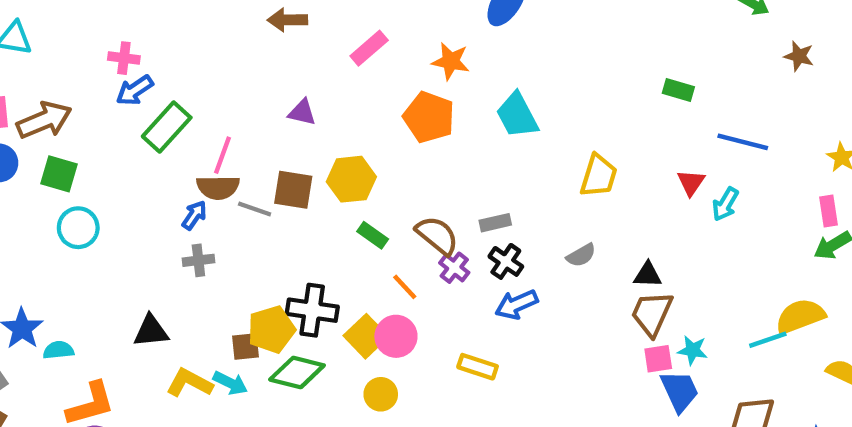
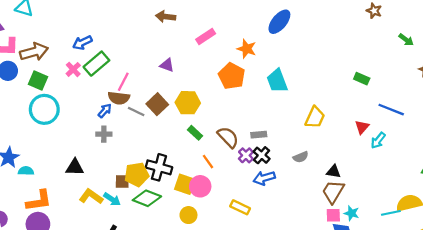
pink cross: (124, 58) -> (73, 69), moved, turned 32
brown square: (293, 190) -> (157, 104), turned 30
cyan circle: (78, 228) -> (44, 109), size x1.4
purple cross: (454, 268) -> (246, 155), moved
yellow square: (366, 336) -> (185, 184), turned -35

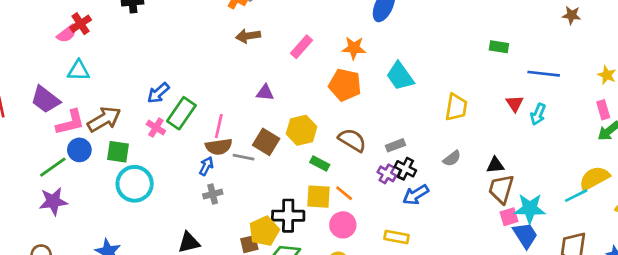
brown semicircle: (228, 137) -> (352, 140), moved
yellow square: (185, 184) -> (319, 197), moved
cyan star: (352, 213) -> (530, 209), size x1.6

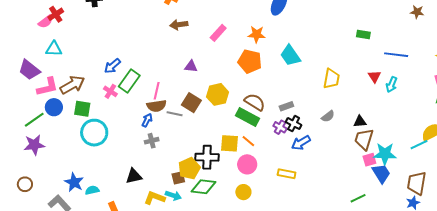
green rectangle: (320, 164) -> (247, 117), moved, size x1.6

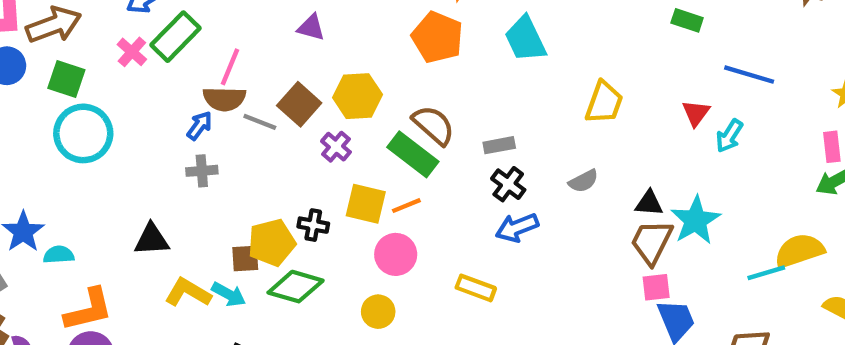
purple cross: (280, 127) -> (336, 147), moved
orange line: (248, 141) -> (406, 206), turned -72
cyan star: (385, 154) -> (696, 220), moved, turned 30
black cross: (207, 157) -> (313, 225), size x0.6

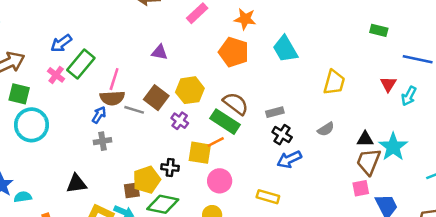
orange line: (406, 206) -> (216, 142), moved
pink square: (656, 287) -> (361, 188), moved

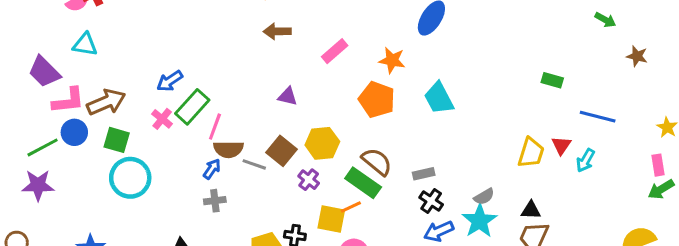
pink line: (114, 79) -> (215, 127), moved
yellow trapezoid: (334, 82) -> (531, 153), moved
cyan star: (393, 147) -> (479, 221), moved

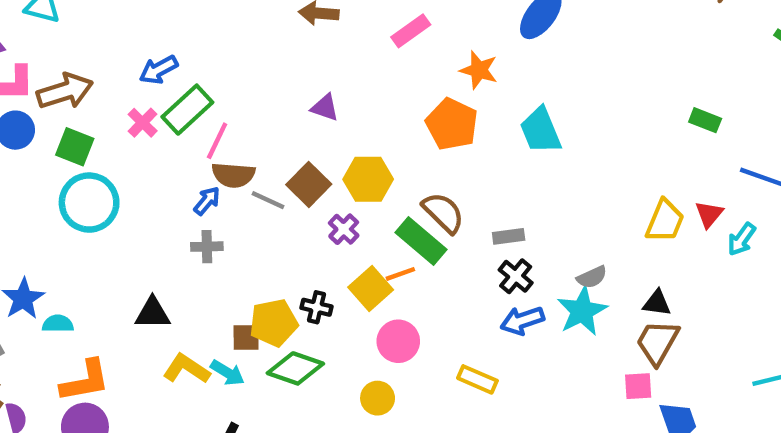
pink rectangle: (335, 51) -> (411, 31), moved
yellow square: (331, 219) -> (371, 288), turned 32

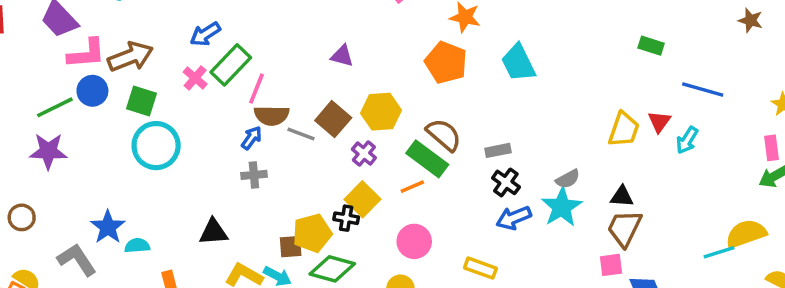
yellow square: (371, 288) -> (363, 199), moved

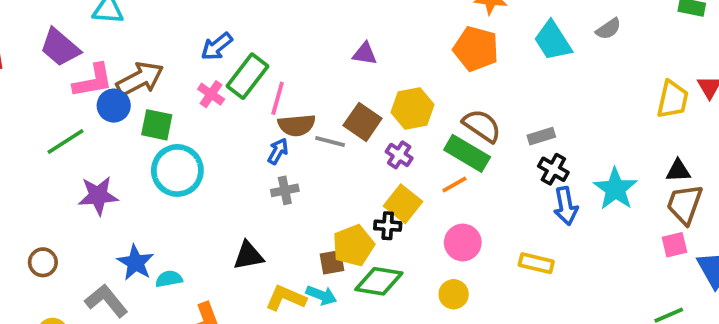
blue circle: (92, 91) -> (114, 106), moved
purple star: (48, 151) -> (98, 196), moved
gray semicircle: (568, 179) -> (608, 29), moved
blue arrow: (514, 218) -> (566, 206), turned -72

